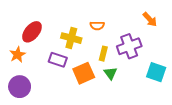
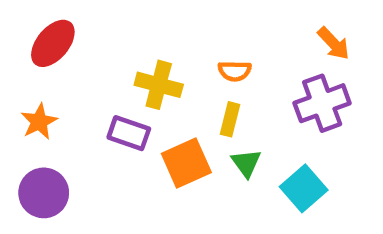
orange semicircle: (97, 26) -> (235, 71), moved
red ellipse: (32, 32) -> (53, 43), moved
purple cross: (129, 46) -> (322, 103), moved
cyan square: (156, 72) -> (304, 188), moved, turned 30

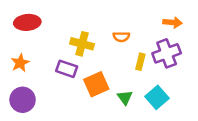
red ellipse: (53, 43) -> (27, 22), turned 45
orange arrow: (334, 43) -> (172, 22), turned -42
yellow rectangle: (230, 119) -> (140, 62), moved
green triangle: (246, 163) -> (125, 97), moved

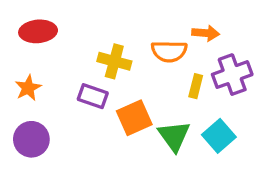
orange arrow: (172, 22) -> (206, 33), moved
orange semicircle: (121, 37) -> (169, 51), size x1.5
green triangle: (125, 97) -> (174, 136), size x1.5

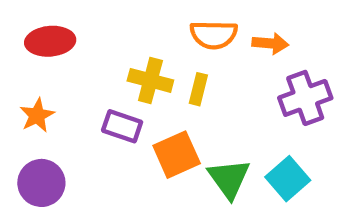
orange semicircle: (169, 51) -> (214, 35), moved
yellow rectangle: (196, 86) -> (198, 89), moved

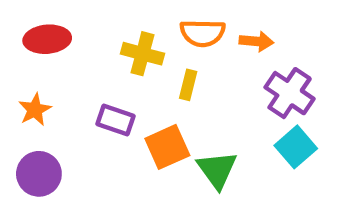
yellow cross: (150, 80) -> (142, 54), moved
purple cross: (305, 98) -> (290, 93), turned -36
cyan square: (288, 179) -> (296, 147), moved

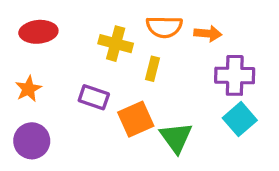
purple cross: (290, 93) -> (235, 75), turned -33

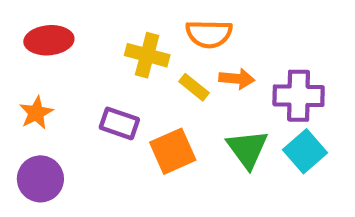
orange arrow: (208, 34) -> (237, 79), moved
yellow rectangle: (152, 69) -> (194, 87), turned -65
green triangle: (176, 137) -> (247, 149), moved

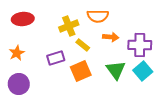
yellow cross: (147, 55) -> (69, 26), turned -36
yellow rectangle: (194, 87) -> (83, 45), moved
purple rectangle: (119, 123) -> (56, 58), turned -36

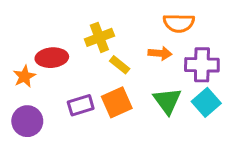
orange semicircle: (98, 16) -> (179, 23), moved
red ellipse: (23, 19) -> (52, 58), moved
purple rectangle: (56, 58) -> (81, 105), moved

